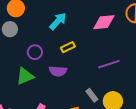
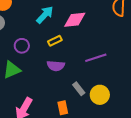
pink diamond: (104, 22) -> (75, 20), moved
purple semicircle: (58, 71) -> (56, 66), moved

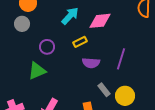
purple line: (96, 58) -> (121, 59), turned -55
purple semicircle: (56, 66) -> (91, 63), moved

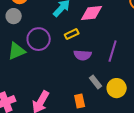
purple circle: (47, 47) -> (39, 39), size x1.5
green triangle: (37, 71) -> (17, 51), moved

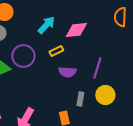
gray rectangle: (96, 82) -> (80, 99), turned 48
yellow circle: (117, 88) -> (105, 95), moved

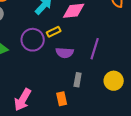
purple circle: (23, 56) -> (33, 40), moved
yellow circle: (105, 95) -> (114, 81), moved

